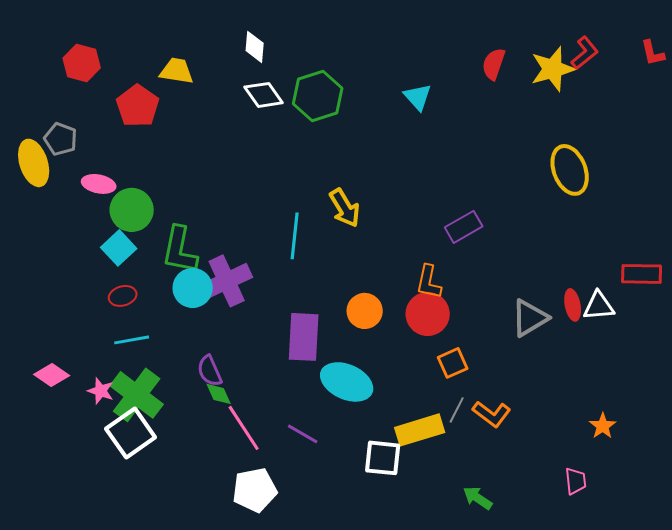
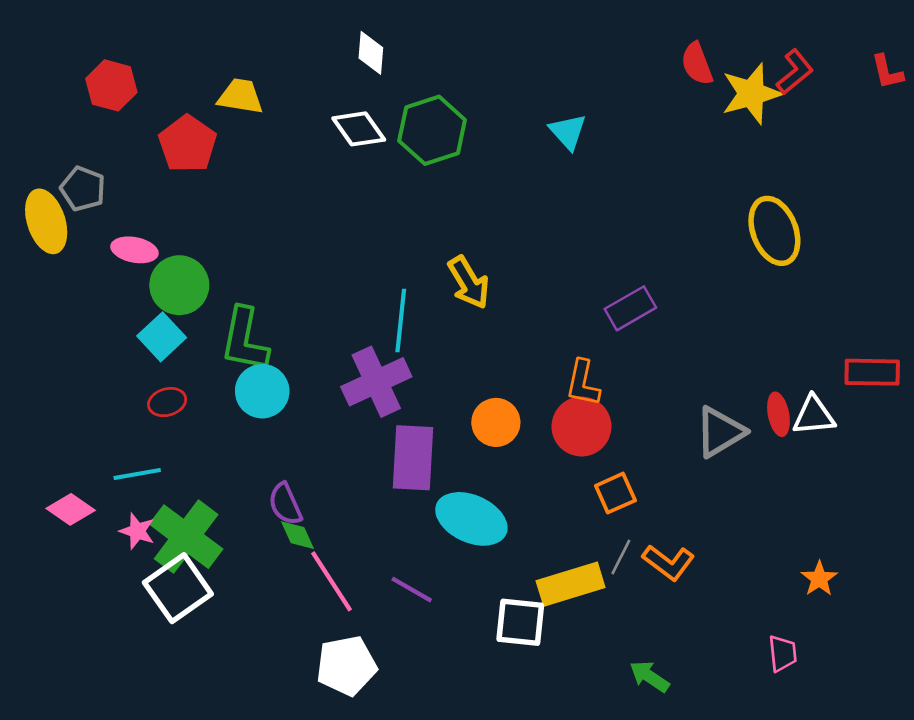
white diamond: (255, 47) -> (371, 53), moved
red semicircle: (494, 64) -> (697, 64), moved, turned -40
purple cross: (227, 281) -> (376, 382), moved
cyan line: (132, 340) -> (137, 474), moved

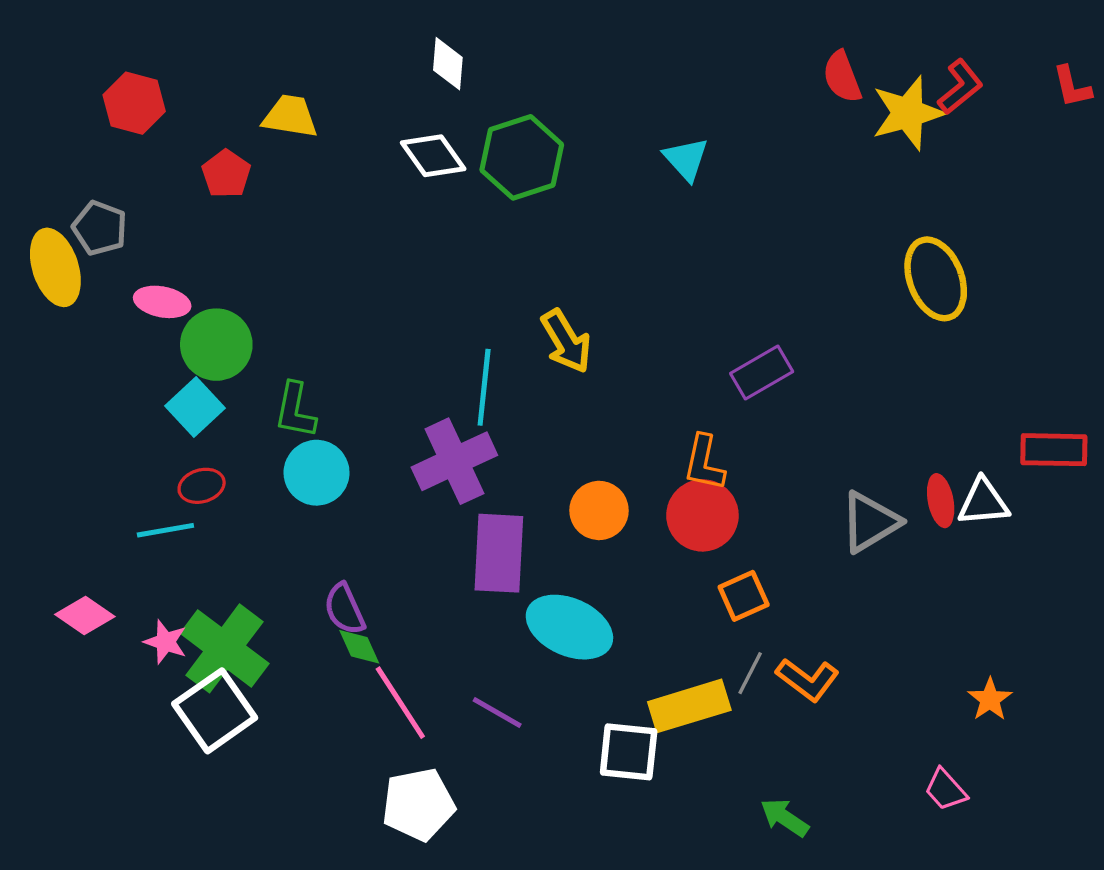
red pentagon: (187, 144) -> (226, 174), size x0.7
green L-shape: (245, 340) -> (295, 410), size x0.7
cyan line: (137, 474) -> (165, 530), moved
pink trapezoid: (783, 653) -> (946, 790), turned 144

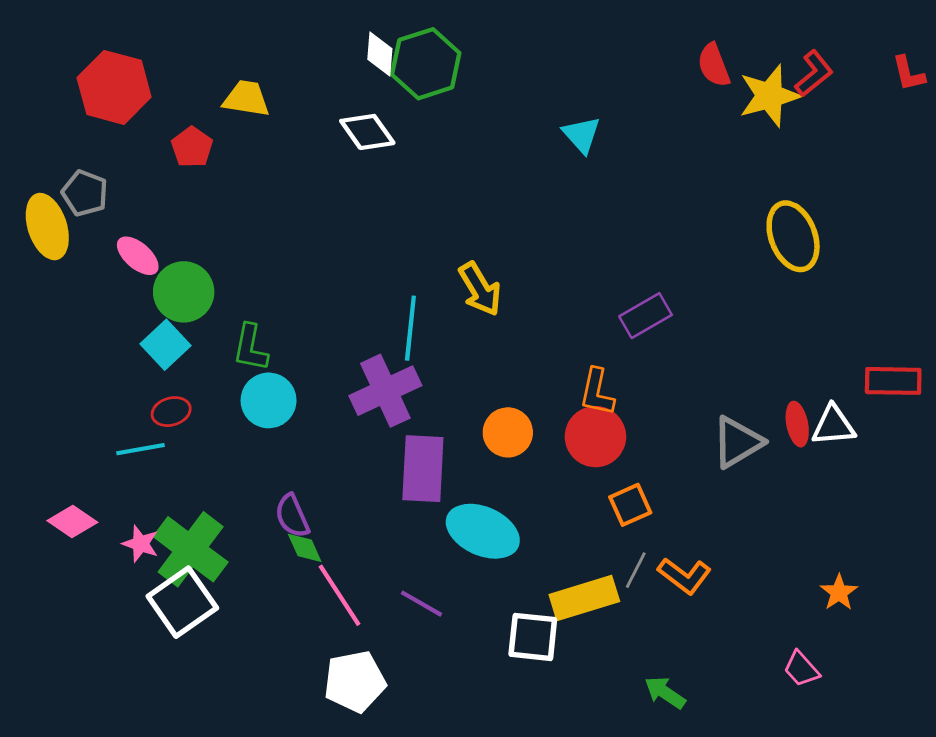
red hexagon: (134, 103) -> (114, 87), size x1.4
green hexagon: (522, 157) -> (426, 64), moved
pink ellipse: (162, 302) -> (138, 256), turned 30

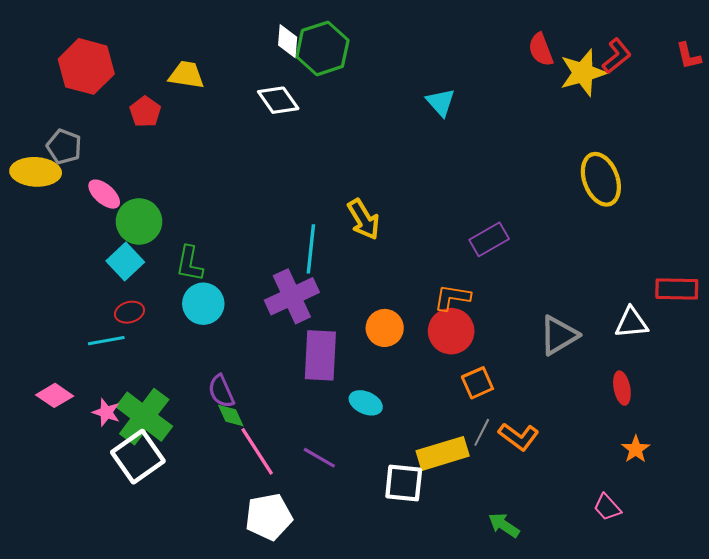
yellow ellipse: (47, 227) -> (36, 172), turned -69
orange L-shape: (597, 392) -> (452, 297), turned 87
red ellipse: (797, 424) -> (622, 388), moved
cyan ellipse: (483, 531) -> (366, 403), size x0.6

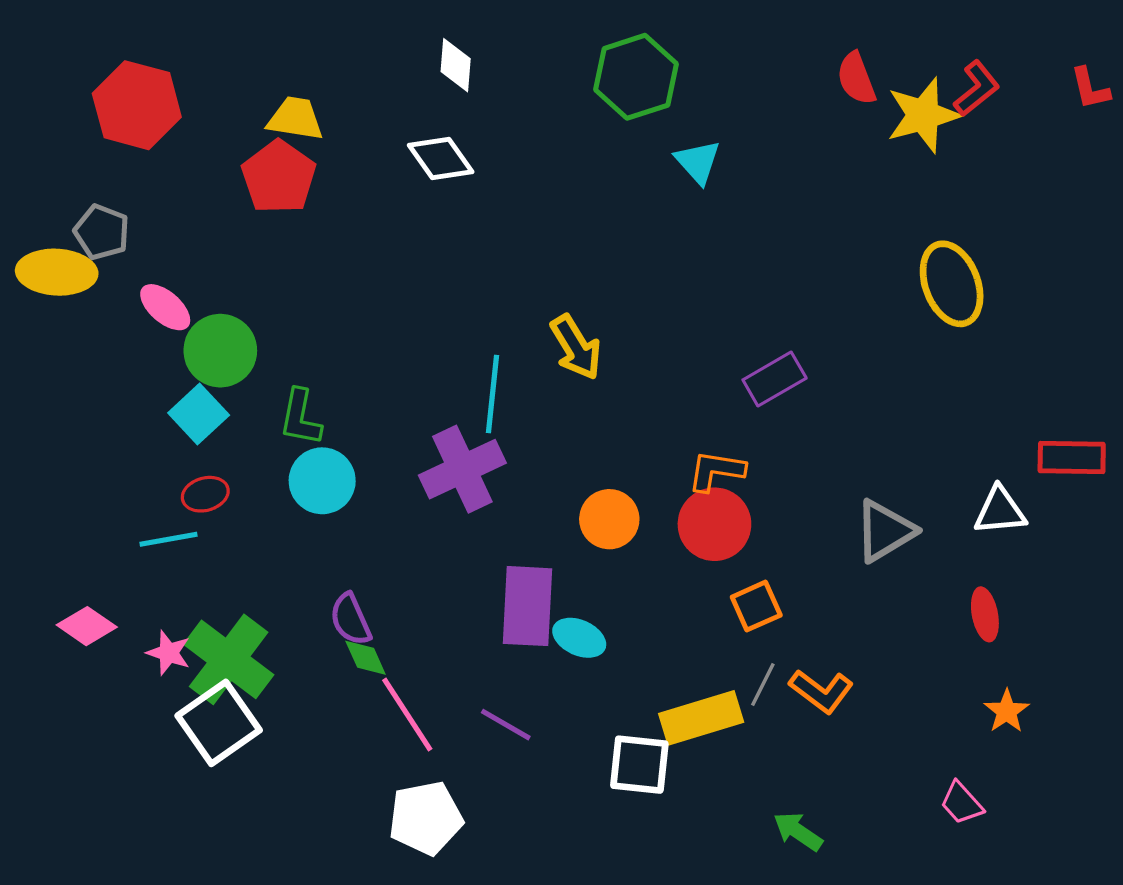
green hexagon: (322, 48) -> (636, 77), moved
red pentagon: (145, 112) -> (279, 177), moved, size x1.5
purple rectangle: (320, 355) -> (527, 606), moved

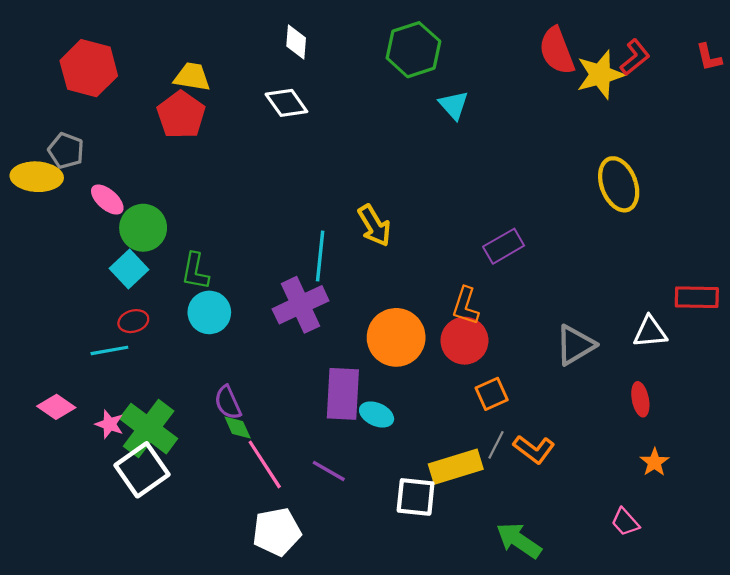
red semicircle: (856, 78) -> (557, 51), size x1.4
orange L-shape: (716, 471) -> (466, 306), turned -81
orange circle: (609, 519) -> (396, 337), size x1.5
green arrow: (798, 831) -> (519, 540), size x1.4

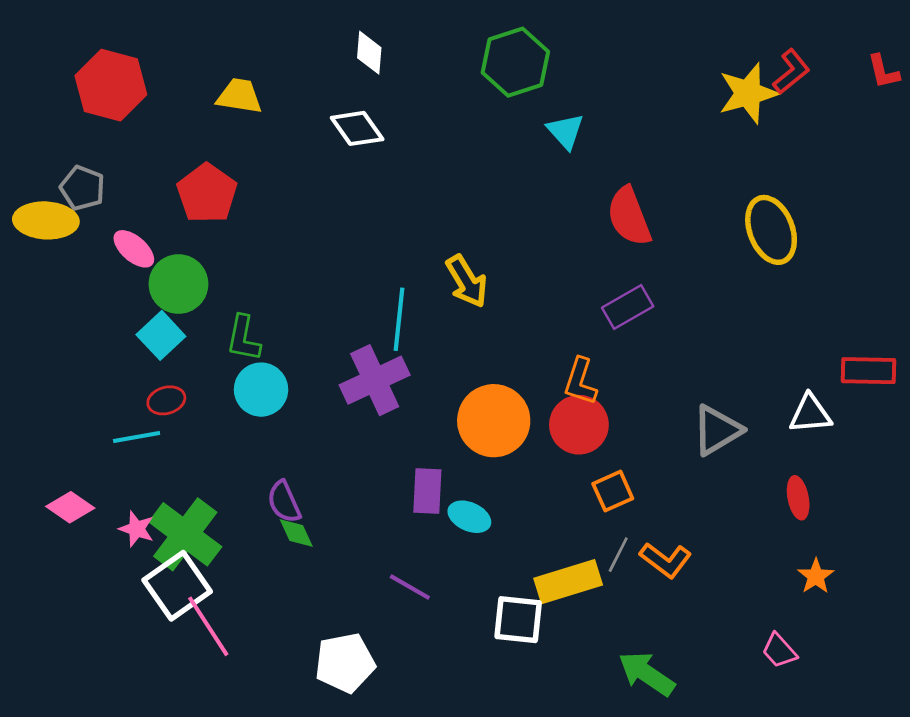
red semicircle: (557, 51) -> (629, 216), moved
red pentagon: (181, 115) -> (207, 193), moved
purple rectangle: (343, 394) -> (427, 491), size x0.7
pink line: (265, 464) -> (208, 626), moved

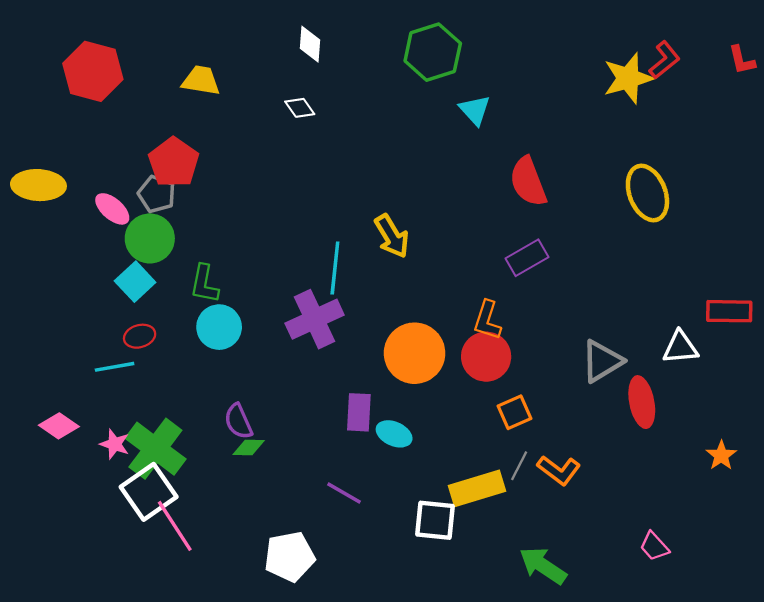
white diamond: (357, 128) -> (300, 108), size x0.7
gray pentagon: (82, 188) -> (157, 194), moved
red ellipse: (798, 498) -> (642, 402), moved, size x1.4
green diamond: (296, 533) -> (249, 448), turned -64
orange star: (816, 576) -> (721, 455), moved

